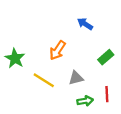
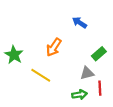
gray triangle: (76, 78) -> (87, 73), moved

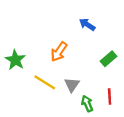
gray triangle: (87, 73) -> (72, 85), moved, turned -40
green arrow: (79, 95) -> (87, 104), turned -104

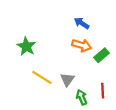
orange arrow: (59, 52) -> (82, 45), moved, turned -108
green star: (15, 60) -> (26, 46), moved

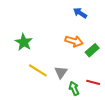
blue arrow: (82, 23) -> (80, 13), moved
red line: (103, 91) -> (93, 82), turned -72

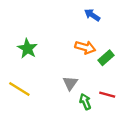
yellow line: (38, 70) -> (19, 89), moved

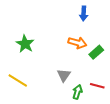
blue arrow: (92, 15) -> (84, 13), turned -120
green arrow: (85, 102) -> (77, 92), turned 40

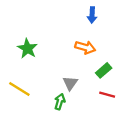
green rectangle: (96, 52) -> (104, 70), moved
green arrow: (77, 92) -> (60, 102), moved

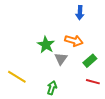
green star: (27, 49) -> (46, 45), moved
gray triangle: (70, 83) -> (61, 59), moved

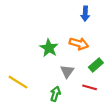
gray triangle: (61, 59) -> (67, 71), moved
red line: (93, 82) -> (90, 87), moved

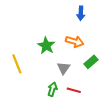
yellow line: (18, 82) -> (17, 64), moved, turned 36
red line: (90, 87) -> (74, 90), moved

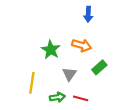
yellow line: (17, 64) -> (32, 83), moved, turned 30
green arrow: (52, 89) -> (57, 97), turned 64

